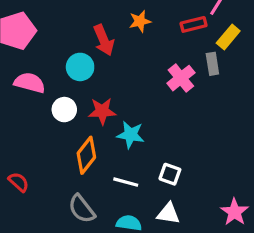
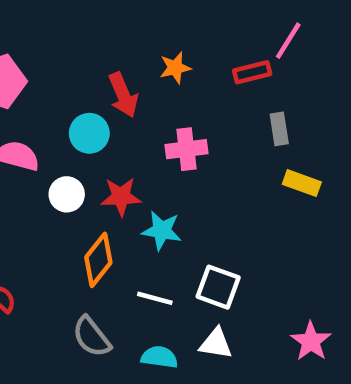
yellow rectangle: (228, 37) -> (302, 183), moved, turned 70
pink cross: (181, 78) -> (187, 149), moved, turned 32
white square: (170, 174) -> (218, 287), size x1.4

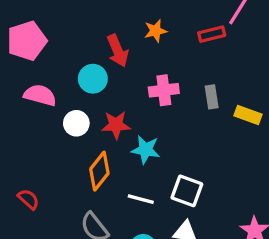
gray rectangle: (279, 129) -> (212, 97), moved

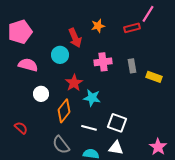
white circle: (76, 123) -> (41, 94), moved
red star: (116, 125) -> (74, 83), turned -30

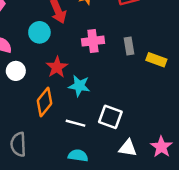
white circle: (41, 94) -> (16, 71), moved
gray semicircle: (61, 145) -> (18, 144), moved, turned 36
white triangle: (116, 148) -> (128, 148), moved

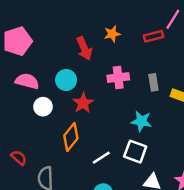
cyan circle: (39, 32) -> (66, 80), moved
cyan star: (79, 86) -> (141, 121), moved
white line: (76, 123) -> (101, 158), turned -48

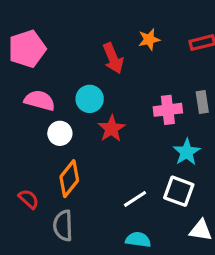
pink cross: (118, 78) -> (168, 110), moved
cyan star: (141, 121) -> (187, 152), turned 30
orange diamond: (71, 137) -> (69, 179), moved

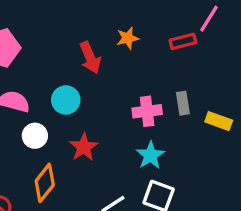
red star: (112, 129) -> (84, 147), moved
cyan star: (187, 152) -> (150, 155), moved

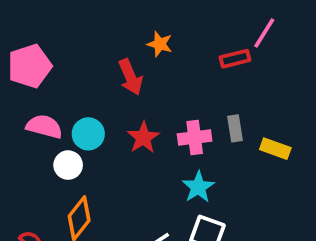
orange star: (128, 38) -> (160, 44), moved, turned 30
cyan circle: (66, 100) -> (88, 134), moved
red star: (84, 147) -> (143, 138), moved

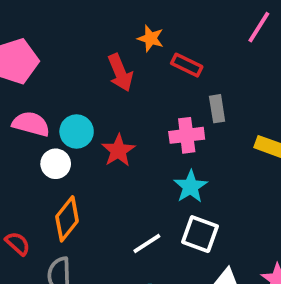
red rectangle: (235, 59) -> (187, 65), moved, turned 40
gray rectangle: (235, 128) -> (217, 109), moved
red star: (143, 138) -> (118, 150), moved

